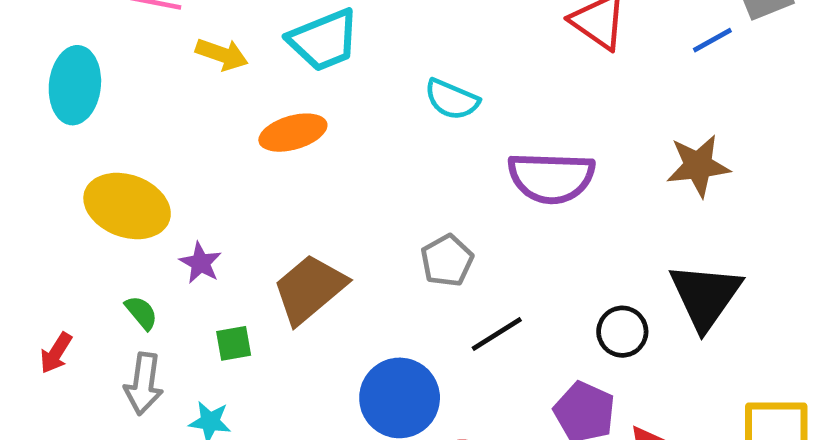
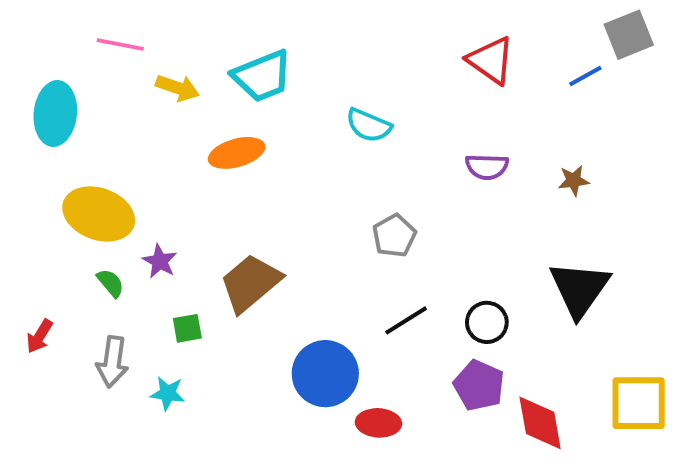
brown star: (698, 166) -> (574, 180), size x0.6
purple semicircle: (551, 178) -> (487, 167), moved, size x0.6
gray pentagon: (447, 261) -> (394, 236), moved
green semicircle: (141, 313) -> (110, 283), moved
black circle: (622, 332) -> (487, 322), moved

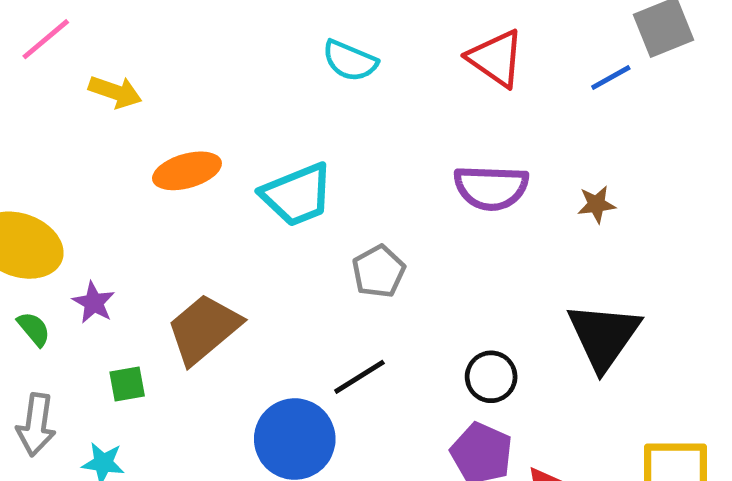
pink line: (120, 45) -> (46, 39), turned -51
cyan trapezoid: (262, 76) -> (297, 195), moved
cyan semicircle: (369, 125) -> (350, 61), moved
purple semicircle: (487, 167) -> (491, 188), size x1.4
black line: (406, 320) -> (359, 377), moved

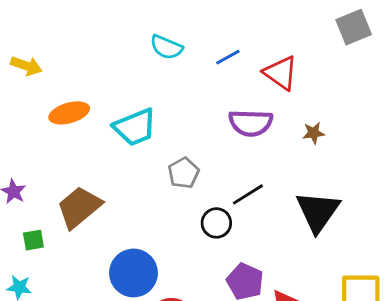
red triangle: (496, 58) -> (281, 73), moved
blue line: (611, 77) -> (228, 57), moved
black line: (359, 377) -> (248, 194), moved
black circle: (491, 377) -> (216, 223), moved

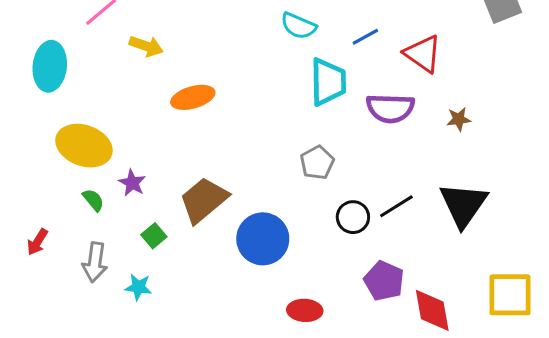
cyan trapezoid: (135, 127) -> (328, 82), moved, turned -69
black line: (248, 194) -> (396, 206), moved
green square: (33, 240) -> (154, 236), turned -30
blue circle: (133, 273) -> (263, 239), moved

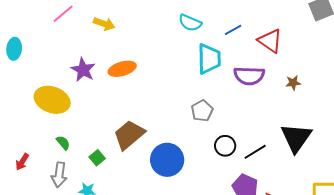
yellow arrow: (146, 46) -> (104, 24), moved
cyan ellipse: (50, 66) -> (14, 49), moved, size x0.7
purple star: (132, 183) -> (83, 70), moved, size x1.4
green semicircle: (93, 200) -> (63, 143), moved
black line: (396, 206) -> (255, 152), moved

